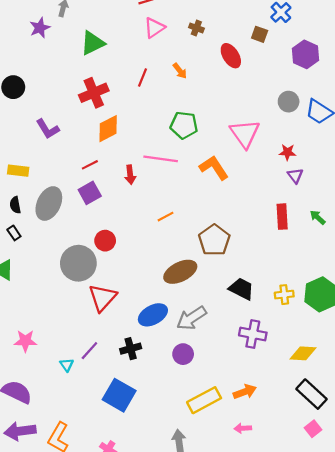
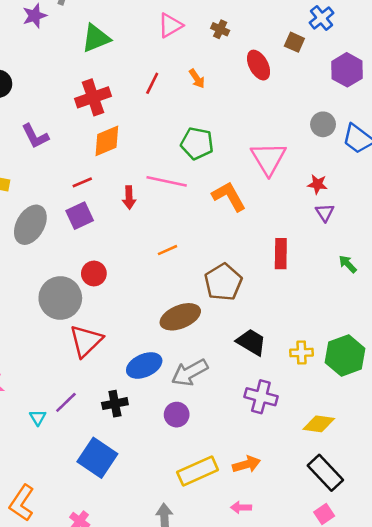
red rectangle: (282, 217) -> (281, 254), moved

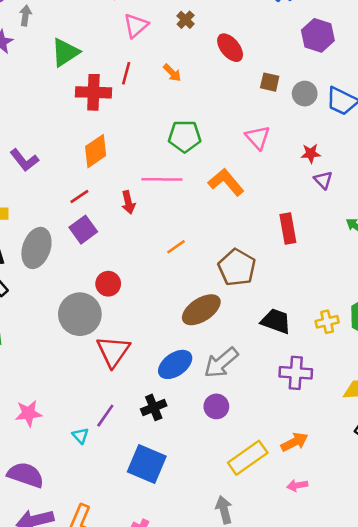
brown cross: (220, 29) -> (186, 20), turned 30
brown square: (294, 42) -> (270, 82), moved
red line: (152, 83) -> (126, 73), moved
red cross: (93, 97) -> (93, 92), moved, turned 32
pink triangle: (268, 158) -> (258, 137), size x0.7

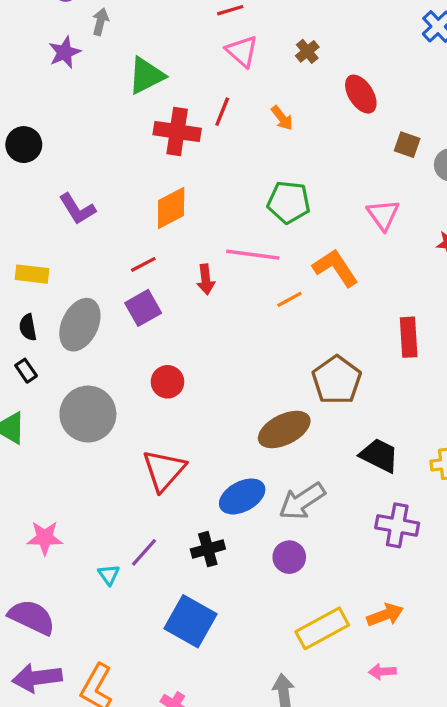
pink triangle: (136, 26) -> (242, 51), turned -44
orange line: (176, 247) -> (289, 299), moved
gray circle: (80, 314) -> (88, 414), moved

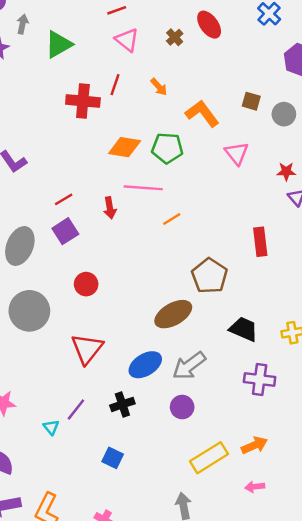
green triangle: (146, 76) -> (59, 44), moved
red ellipse: (361, 94) -> (209, 25), moved
orange diamond: (171, 208) -> (125, 147), moved, turned 40
orange L-shape: (335, 268) -> (202, 114), moved
blue square: (190, 621) -> (113, 458), size x0.6

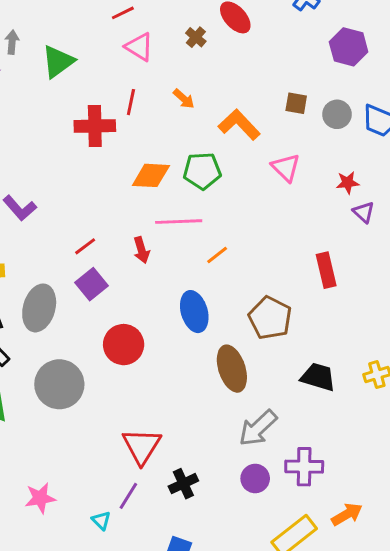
red circle: (86, 284) -> (124, 345), size x1.4
brown ellipse: (173, 314) -> (232, 369), turned -72
red triangle: (87, 349) -> (142, 446), moved
blue ellipse: (145, 365) -> (194, 312), moved, turned -68
purple cross: (260, 380) -> (304, 467), moved

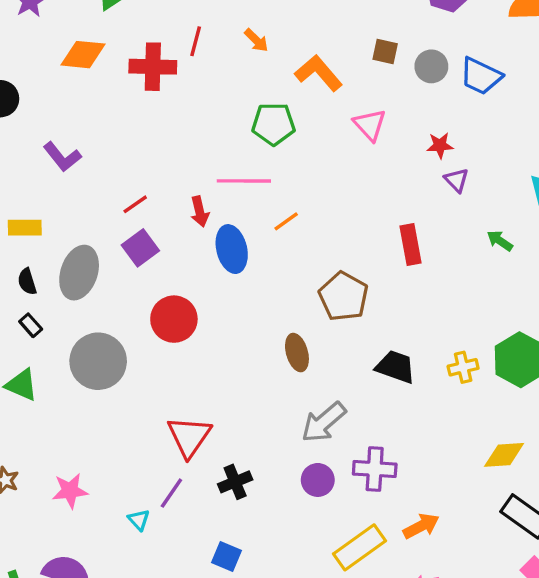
orange diamond: (151, 175) -> (83, 55), moved
blue ellipse: (194, 312) -> (232, 249), moved
brown ellipse: (232, 369) -> (297, 353), size x0.7

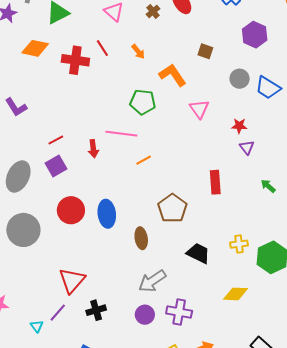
red line: (196, 41) -> (102, 48), turned -54
brown square: (385, 52) -> (205, 51), moved
blue ellipse: (232, 249) -> (107, 214), moved
yellow cross: (463, 367) -> (239, 244), moved
yellow diamond: (504, 455) -> (236, 294), moved

